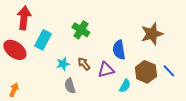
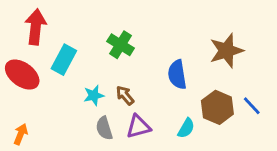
purple triangle: (106, 70) -> (138, 127), moved

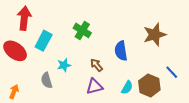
brown arrow: (125, 95) -> (96, 65), moved
brown hexagon: (217, 107) -> (149, 85), moved
gray semicircle: (104, 128) -> (47, 80), moved

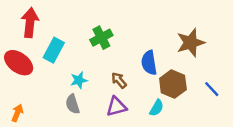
green cross: (82, 30) -> (101, 38), turned 30
gray semicircle: (47, 80) -> (73, 104), moved
brown hexagon: (149, 85) -> (173, 84), moved

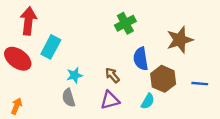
green cross: (101, 38) -> (125, 23), moved
blue line: (212, 89) -> (200, 84), turned -42

